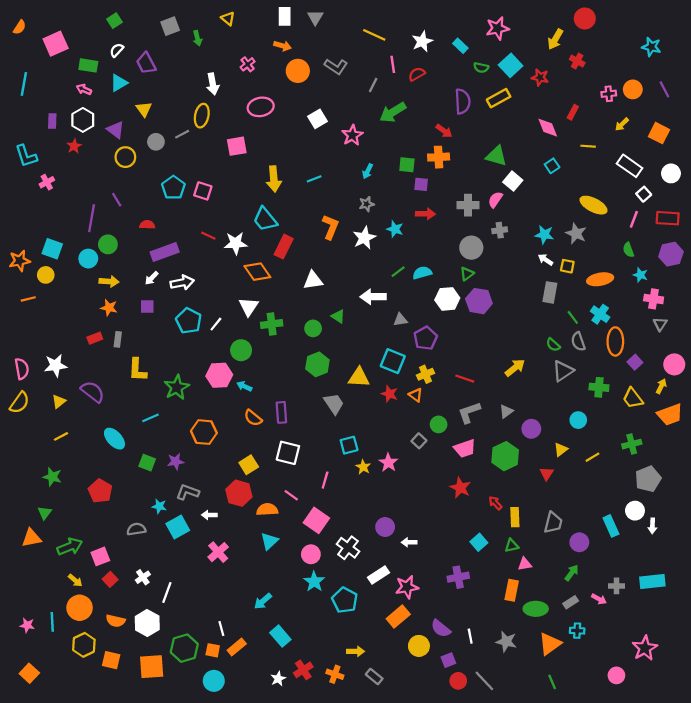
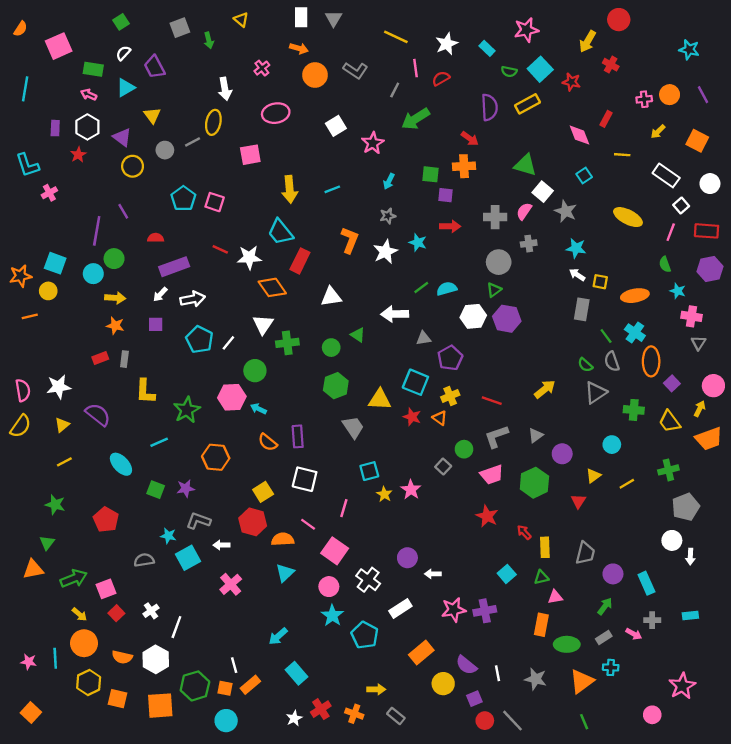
gray star: (576, 233) -> (566, 211), moved
cyan rectangle: (611, 526) -> (646, 583), moved
cyan rectangle: (652, 582) -> (690, 615), size x0.6
pink star: (407, 587) -> (454, 610), moved

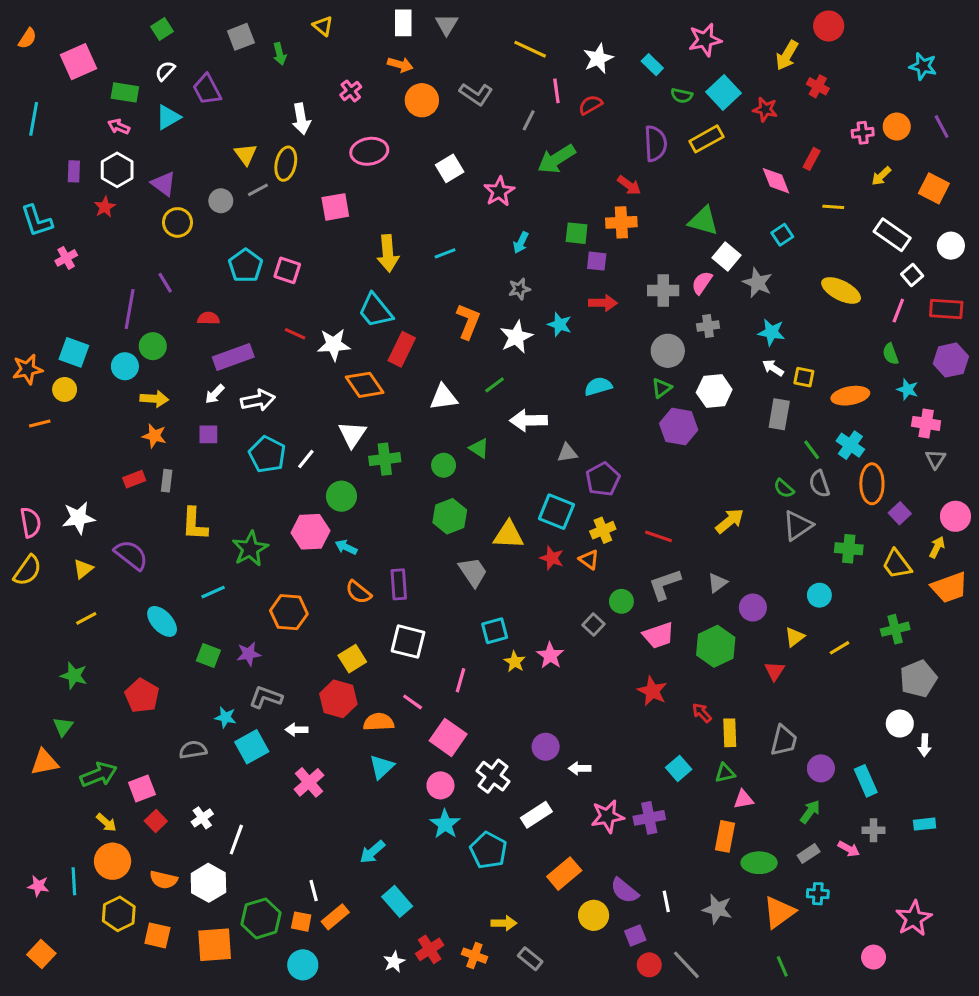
yellow triangle: (152, 115) -> (246, 154), moved
green line: (421, 287) -> (495, 385), moved
white hexagon: (473, 316) -> (714, 391), moved

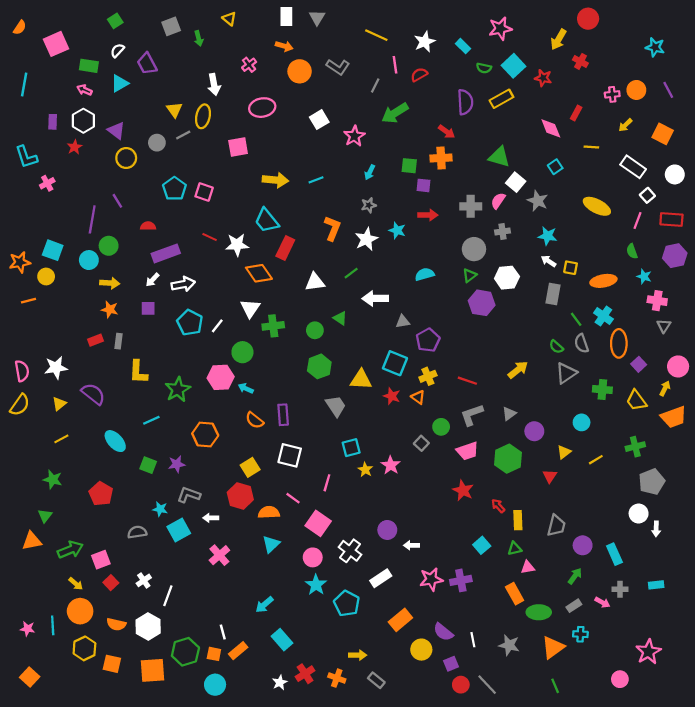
yellow arrow: (388, 253) -> (275, 180), turned -80
orange rectangle: (725, 836) -> (515, 594), turned -40

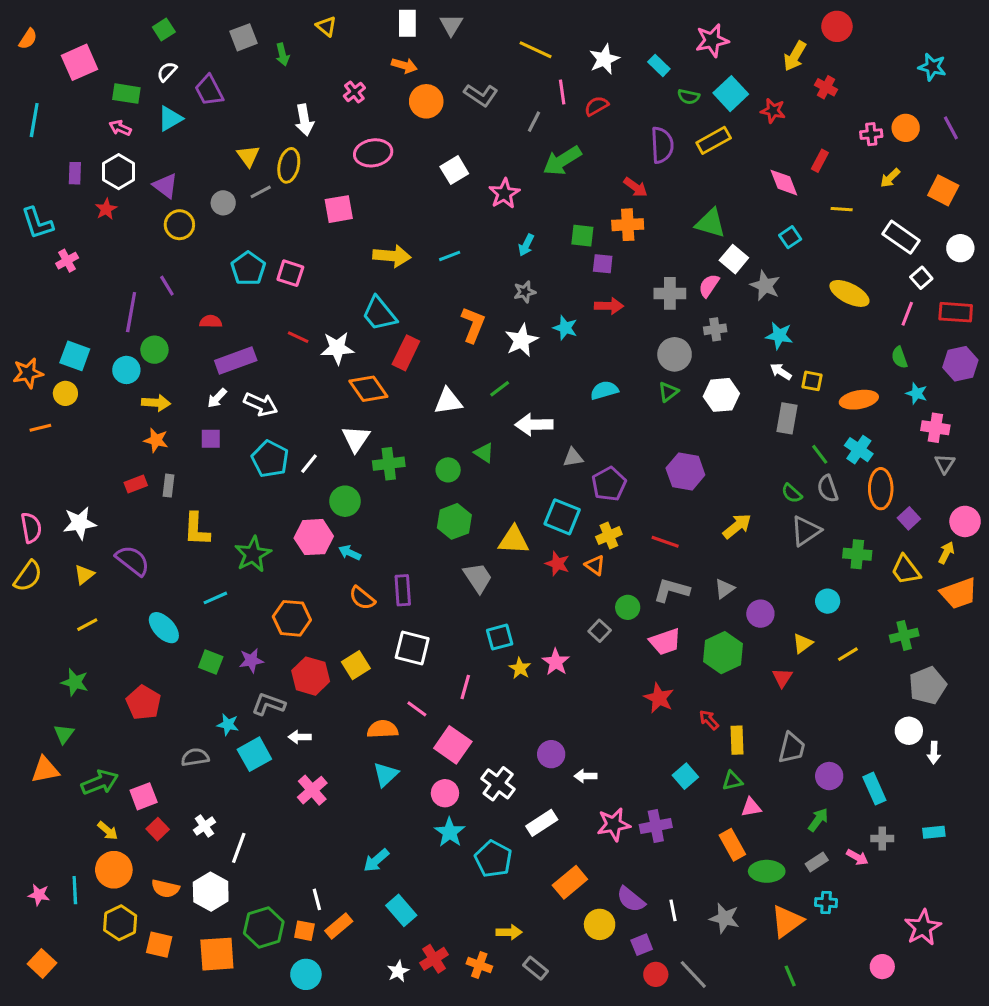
white arrow: (183, 284) -> (261, 404), turned 35
purple hexagon: (482, 303) -> (685, 471), moved
gray L-shape: (472, 415) -> (671, 590), turned 35
red hexagon: (240, 496) -> (311, 676), moved

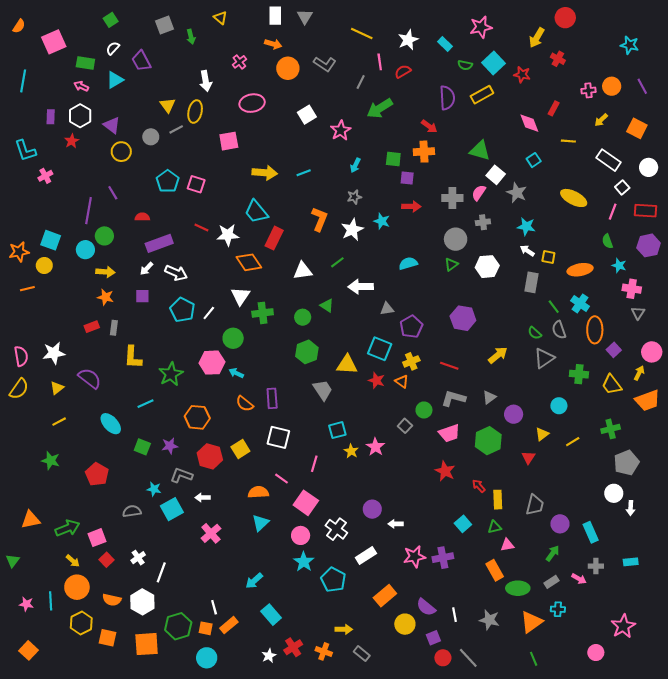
green triangle: (64, 734) -> (13, 561), moved

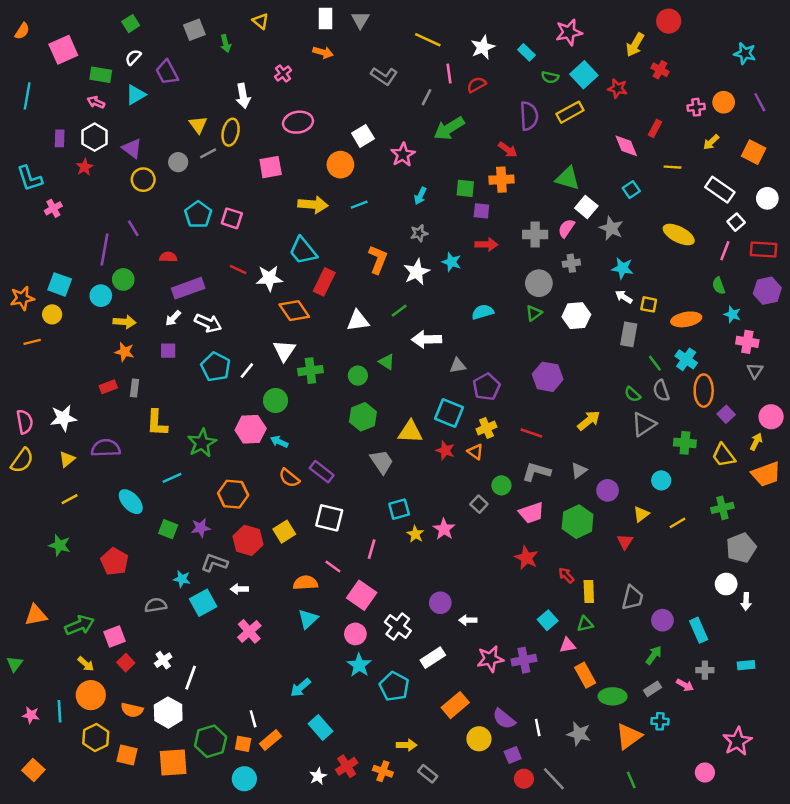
orange circle: (288, 68) -> (340, 165), moved
purple semicircle: (90, 378) -> (106, 448), turned -40
purple rectangle: (272, 398) -> (322, 472), turned -48
pink triangle: (507, 545) -> (568, 645), moved

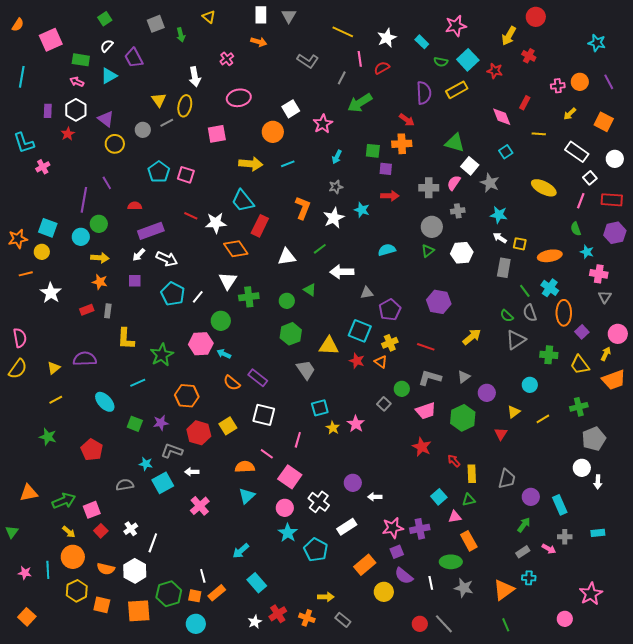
white star: (63, 418) -> (51, 293), moved, turned -30
green ellipse: (613, 696) -> (451, 562), moved
purple square: (513, 755) -> (397, 552), moved

